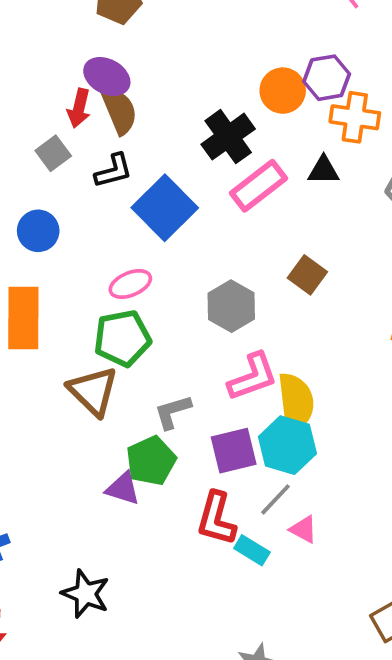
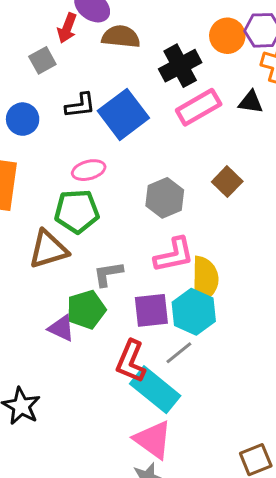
brown semicircle: (119, 111) -> (121, 37), moved, turned -69
black L-shape: (113, 171) -> (80, 105), moved
brown triangle: (93, 391) -> (48, 249), turned 51
pink triangle: (303, 529) -> (153, 440), moved, size x1.8
cyan rectangle: (252, 550) -> (155, 390), size x1.8

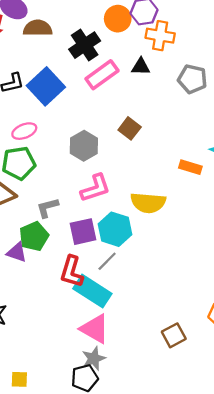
yellow semicircle: (205, 279) -> (148, 203), moved, turned 100

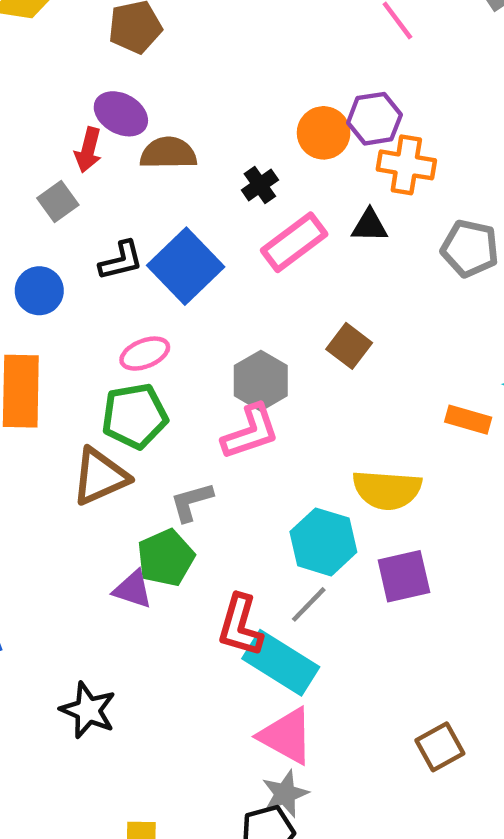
black cross: (85, 45) -> (260, 185), size x0.6
pink L-shape: (95, 188) -> (250, 432), moved
purple square: (83, 232) -> (404, 576), moved

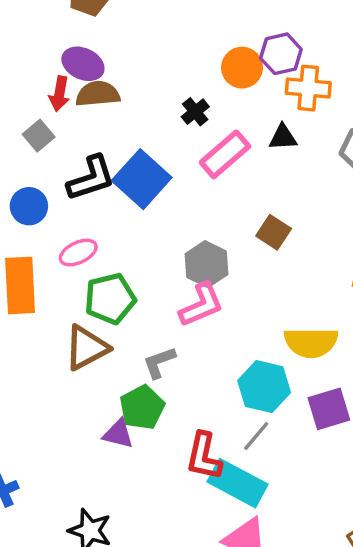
brown semicircle: (168, 153) -> (98, 94), moved
black L-shape: (121, 261) -> (91, 178), size x1.4
pink ellipse: (145, 354) -> (78, 253), moved

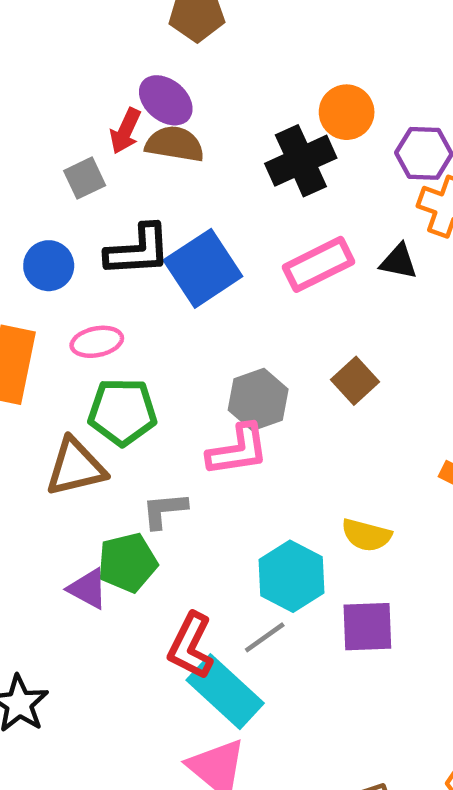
orange circle: (242, 68) -> (347, 112), moved
black cross: (195, 112) -> (301, 161), moved, size x1.8
yellow semicircle: (311, 342) -> (366, 535), size x0.7

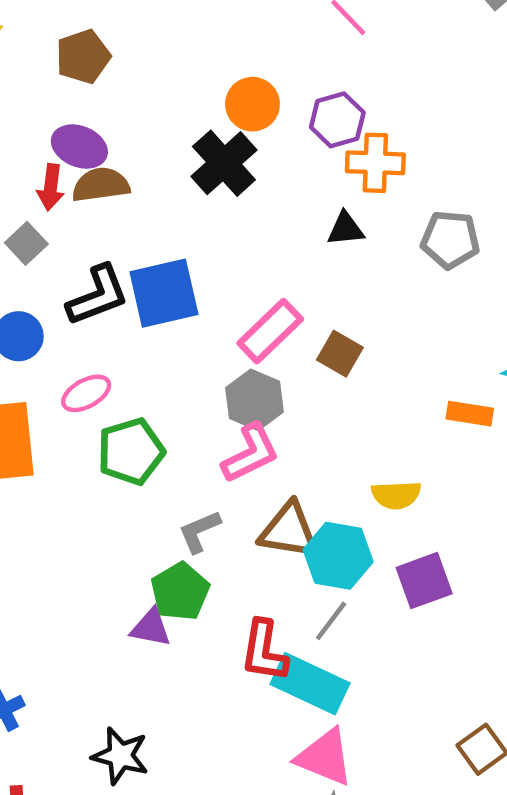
pink rectangle: (318, 264) -> (270, 331), moved
blue square: (203, 268) -> (164, 293), turned 38
brown triangle: (76, 467) -> (289, 530), moved, turned 40

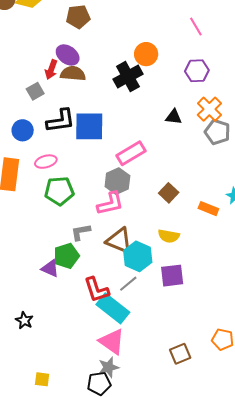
purple hexagon: (337, 120) -> (197, 71), moved
orange cross: (375, 163) -> (209, 109), moved, turned 30
brown square: (340, 354) -> (169, 193), moved
red L-shape: (264, 651) -> (96, 290), turned -40
black star: (120, 756) -> (24, 320), size x0.7

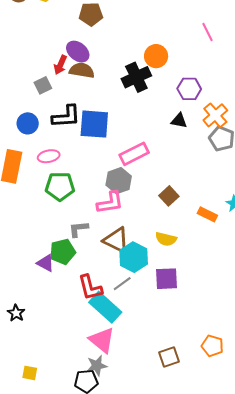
purple hexagon: (197, 71) -> (189, 89), moved

